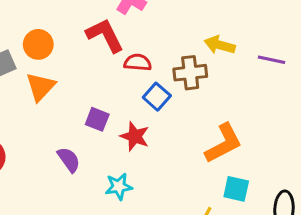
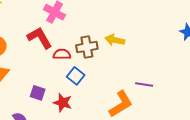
purple line: (271, 60) -> (144, 84), moved
brown cross: (190, 73) -> (87, 47), moved

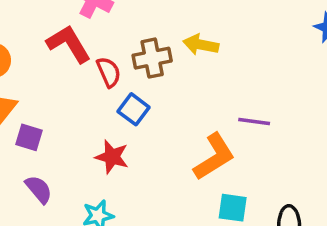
red semicircle: (62, 54) -> (109, 72), turned 66
purple square: (38, 93) -> (29, 137), moved

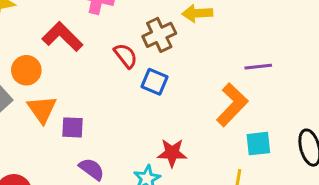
red L-shape: (69, 44) -> (62, 37), moved
red star: (112, 157) -> (172, 153), moved

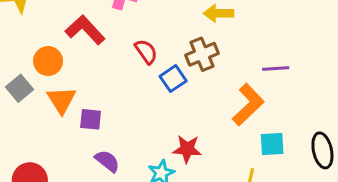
brown cross: (159, 35) -> (202, 54), moved
blue square: (154, 82) -> (173, 79), turned 30

